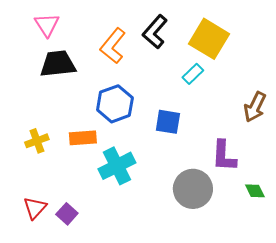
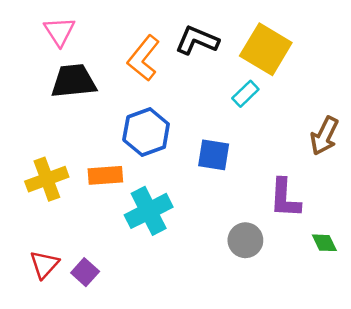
black L-shape: (155, 32) -> (197, 40), turned 72
yellow cross: (37, 141) -> (47, 179), size x1.4
gray circle: (193, 189) -> (245, 240), size x0.7

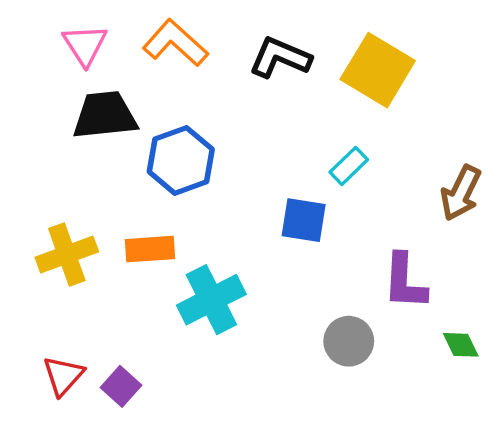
orange L-shape: (144, 58) -> (175, 43), moved, turned 93
cyan rectangle: (245, 94) -> (349, 166), moved
blue hexagon: (146, 132) -> (181, 160), moved

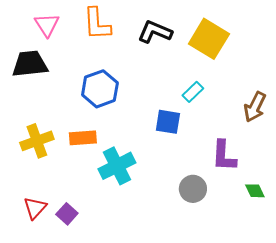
orange L-shape: (175, 43) -> (97, 24), turned -135
black trapezoid: (105, 115) -> (30, 64), moved

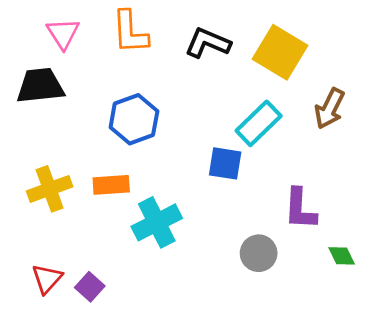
cyan rectangle: (193, 92) -> (259, 123), size x1.6
brown arrow: (255, 107) -> (330, 109), moved

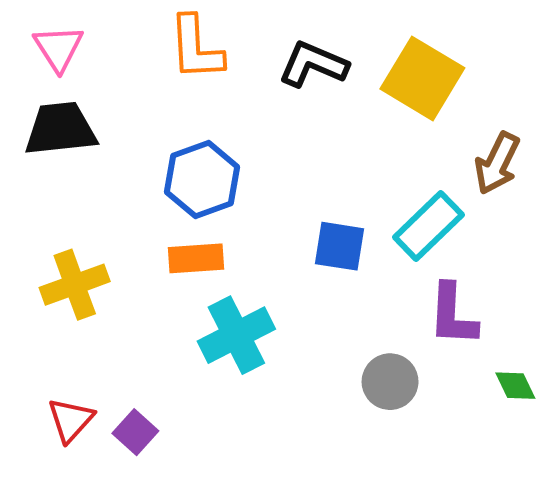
pink triangle: (63, 33) -> (58, 48), moved
cyan rectangle: (259, 123) -> (428, 226), moved
orange rectangle: (111, 185) -> (196, 258), moved

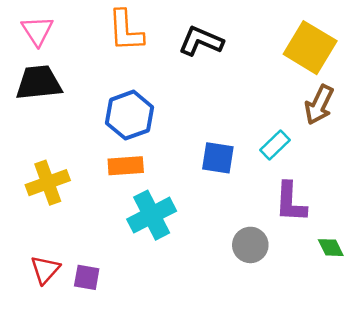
yellow square: (422, 78) -> (310, 48), moved
cyan rectangle: (428, 226) -> (275, 145), size x0.7
purple square: (135, 432) -> (87, 277), turned -32

